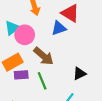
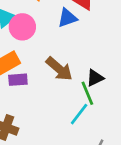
brown arrow: (44, 56) -> (59, 69), moved
green line: (42, 81) -> (87, 93), moved

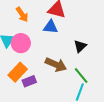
blue triangle: (67, 18) -> (51, 27), turned 42
black triangle: (95, 78) -> (80, 46), moved

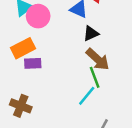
black triangle: (80, 46) -> (91, 33), moved
brown arrow: (56, 65) -> (98, 59), moved

